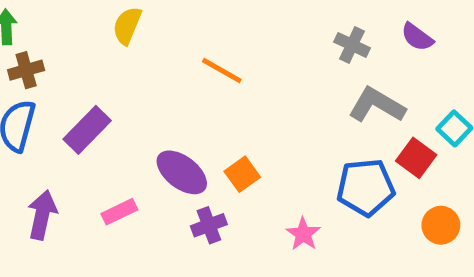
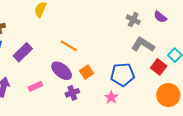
orange line: (222, 70) -> (69, 46), moved
blue pentagon: (366, 187) -> (123, 74), moved
orange circle: (441, 225) -> (168, 95), size x1.5

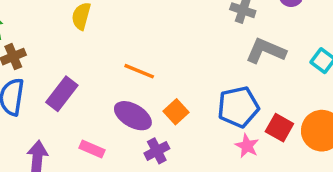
red square: (159, 67) -> (279, 128), moved
pink rectangle: (35, 86) -> (92, 149), turned 56
pink star: (111, 97) -> (247, 146), moved

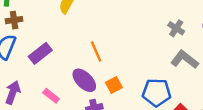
orange line: (139, 71) -> (96, 51), turned 30

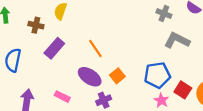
brown cross: (14, 20) -> (36, 25), moved, turned 32
purple rectangle: (40, 53) -> (54, 48), moved

